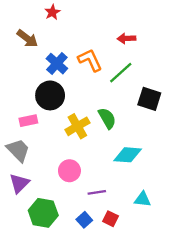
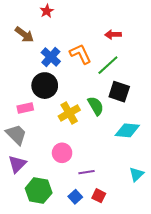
black square: (149, 99) -> (119, 92), moved
cyan diamond: (128, 155) -> (127, 130), moved
cyan triangle: (142, 199) -> (137, 174), moved, turned -49

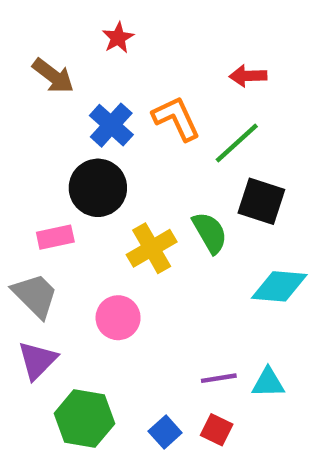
red star: (47, 11) -> (118, 38), moved
pink circle: (62, 153) -> (118, 318), moved
purple line: (87, 172) -> (219, 378), moved
cyan triangle: (137, 174) -> (268, 383), moved, turned 42

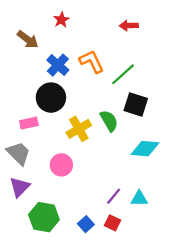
red arrow: (248, 76) -> (129, 26), moved
purple line: (219, 378) -> (114, 196), turned -42

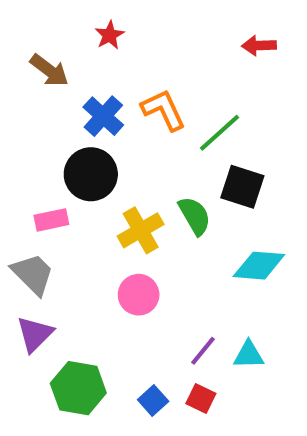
red arrow: (129, 26) -> (259, 46), moved
pink circle: (61, 165) -> (139, 295), moved

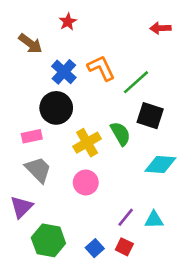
gray trapezoid: (33, 274) -> (38, 170), moved

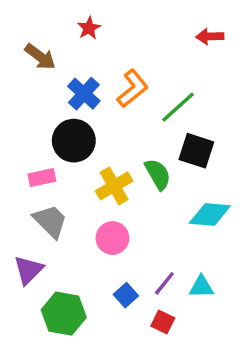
orange L-shape: (101, 68) -> (133, 89), turned 76
blue square: (95, 248) -> (126, 295), moved

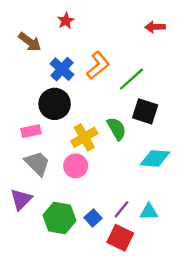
pink circle: (112, 238) -> (76, 166), moved
green hexagon: (64, 314) -> (60, 218), moved
red square: (163, 322) -> (120, 238), size x1.5

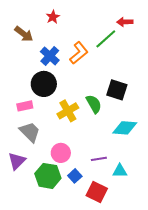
green line: (131, 79) -> (106, 39), moved
pink circle: (76, 166) -> (61, 153), moved
purple line: (122, 209) -> (99, 159), moved, turned 42

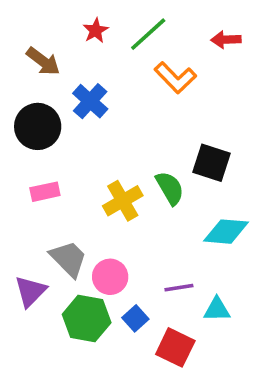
green line: (106, 39) -> (148, 34), moved
orange L-shape: (79, 53) -> (175, 78), moved, turned 85
black circle: (44, 84) -> (38, 126), moved
gray trapezoid: (30, 132) -> (68, 259), moved

